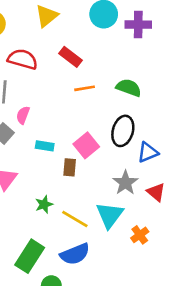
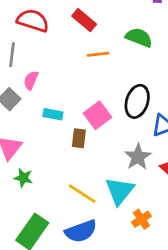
green semicircle: (129, 88) -> (139, 37), moved
green star: (44, 204) -> (23, 178), moved, turned 30
orange cross: (140, 235) -> (141, 219), moved

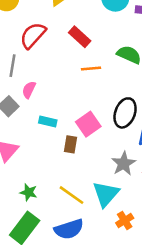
red semicircle: (33, 21) -> (33, 35), turned -68
green star: (23, 178) -> (29, 192), moved

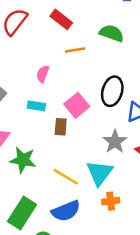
pink semicircle: (29, 90) -> (43, 74), moved
green star: (29, 192) -> (23, 160), moved, size x1.5
orange cross: (125, 221) -> (111, 201), moved, turned 30

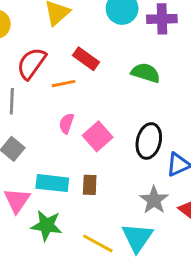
orange line: (75, 50) -> (63, 84), moved
pink square: (77, 105) -> (98, 136), moved
cyan rectangle: (36, 106) -> (52, 183), moved, size x1.5

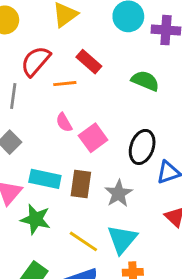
pink semicircle: (66, 123) -> (64, 122), turned -54
brown rectangle: (90, 185) -> (81, 184), size x1.4
gray star: (154, 200) -> (118, 193), moved

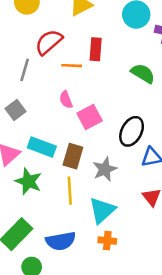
red rectangle: (89, 62) -> (96, 49), turned 45
yellow line: (83, 241) -> (70, 191), moved, turned 44

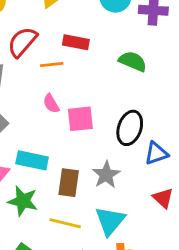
red rectangle: (96, 49) -> (76, 42), turned -75
pink square: (90, 117) -> (80, 119), turned 30
brown rectangle: (73, 156) -> (69, 183), moved
yellow line: (70, 191) -> (65, 223), moved, turned -64

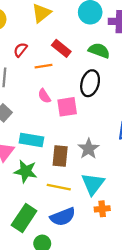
red semicircle: (22, 42) -> (20, 50), size x0.6
red rectangle: (76, 42) -> (61, 48), turned 30
green semicircle: (133, 61) -> (99, 51), moved
black ellipse: (130, 128) -> (90, 83), moved

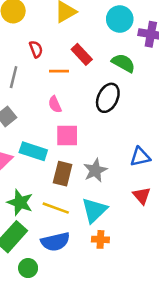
red semicircle: (20, 50) -> (36, 49), turned 112
pink square: (67, 107) -> (67, 135), moved
green star: (26, 171) -> (20, 202), moved

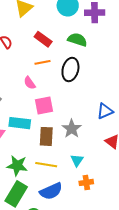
orange line: (59, 71) -> (43, 62), moved
cyan triangle: (94, 210) -> (77, 160), size x0.6

